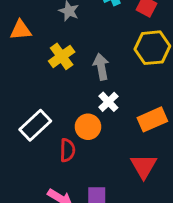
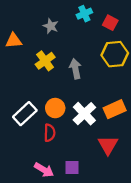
white cross: (108, 102) -> (84, 114), moved, size x1.5
orange circle: (88, 127) -> (55, 108), moved

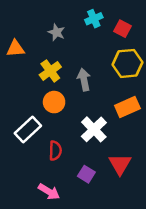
orange circle: (55, 108) -> (54, 102), moved
orange rectangle: (115, 109) -> (127, 107), moved
purple square: (72, 168) -> (86, 174), moved, turned 32

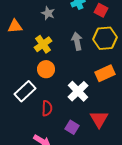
gray arrow: (84, 80) -> (77, 41), moved

